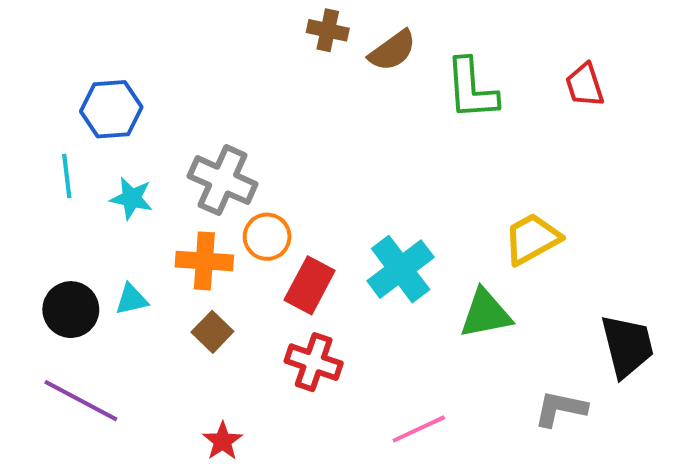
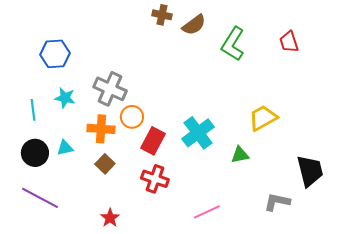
green L-shape: (471, 89) -> (233, 44), turned 36
cyan line: (67, 176) -> (33, 110), moved
green triangle: (486, 314) -> (240, 155), size x0.7

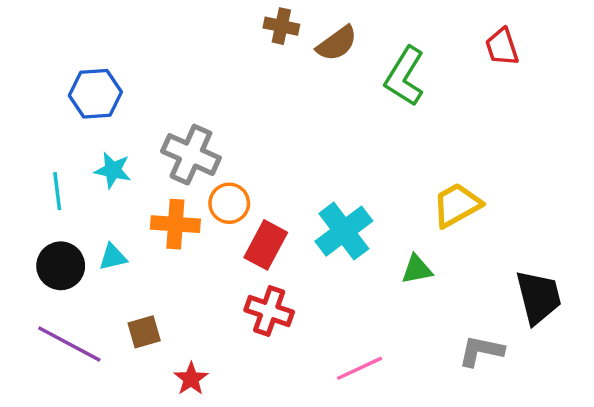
red trapezoid: (289, 42) -> (502, 47), moved
brown square: (105, 164) -> (144, 332), moved, turned 30

